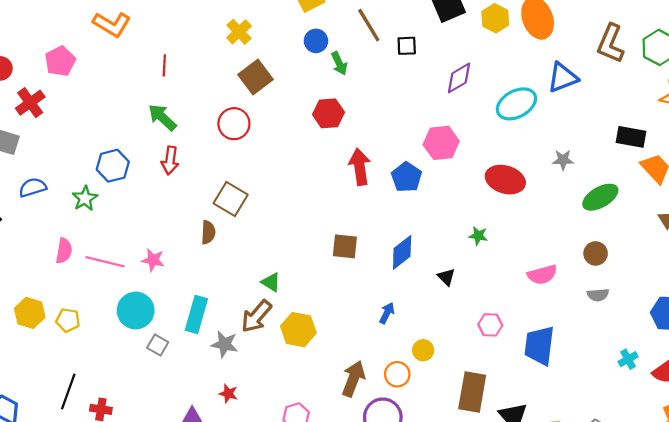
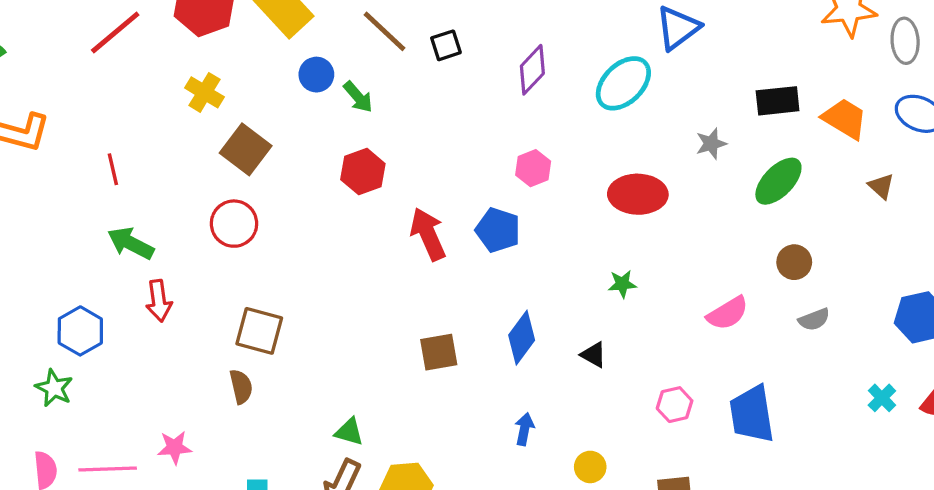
black rectangle: (631, 137) -> (778, 101), moved
pink hexagon: (441, 143) -> (533, 168), size x0.7

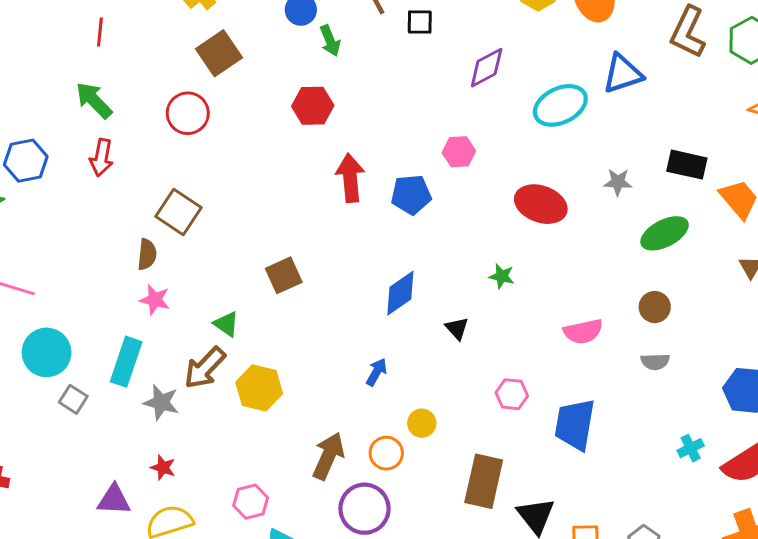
blue pentagon: (498, 230) -> (411, 195), turned 30
brown square: (439, 352) -> (284, 275), moved, turned -33
pink star: (175, 447) -> (155, 300), moved

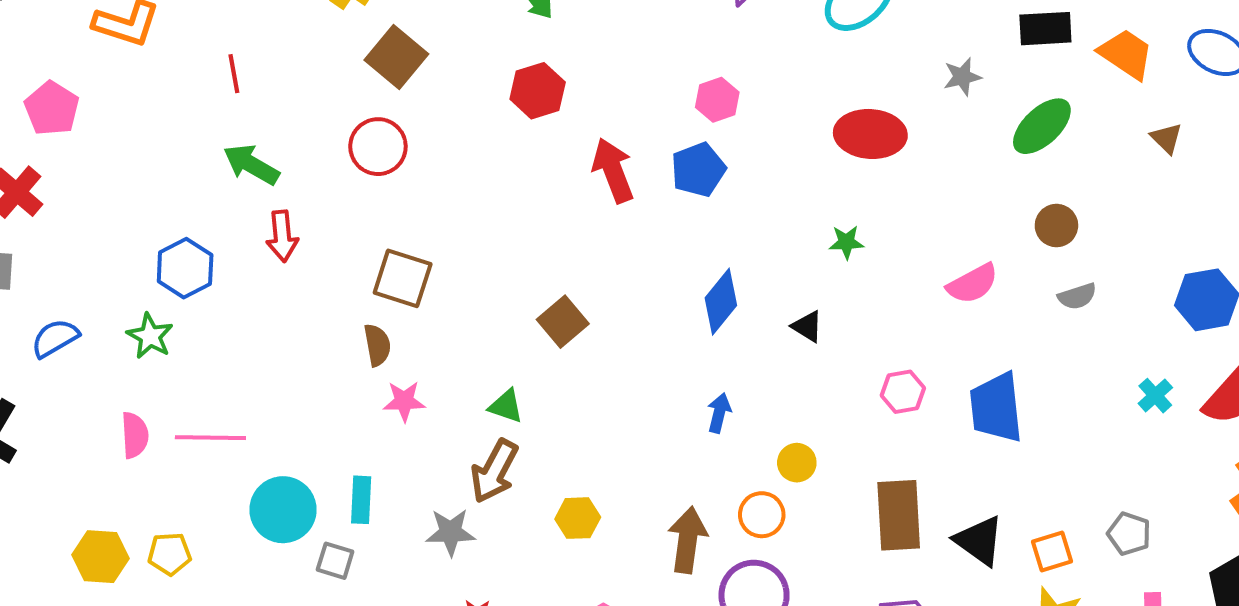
pink hexagon: (459, 152) -> (717, 100), moved
cyan rectangle: (126, 362) -> (361, 500), moved, size x0.7
yellow hexagon: (259, 388) -> (578, 518), moved, size x0.7

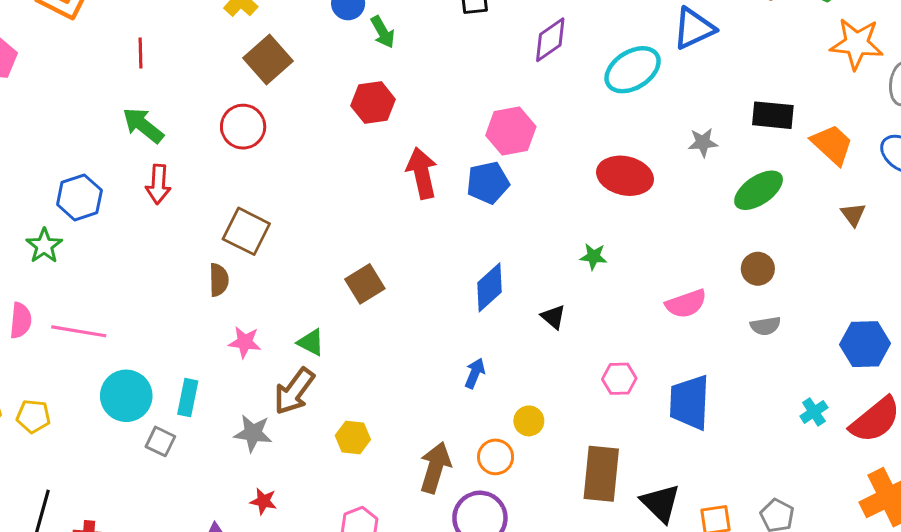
pink hexagon: (717, 100) -> (511, 131), size x1.4
pink star: (404, 401) -> (245, 342), moved

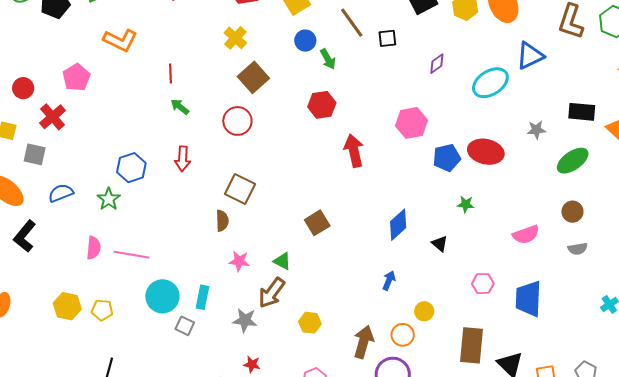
purple diamond: (550, 40) -> (437, 64), size x0.7
green arrow: (143, 125) -> (180, 107), moved, size x0.7
blue pentagon: (488, 183) -> (447, 158), moved

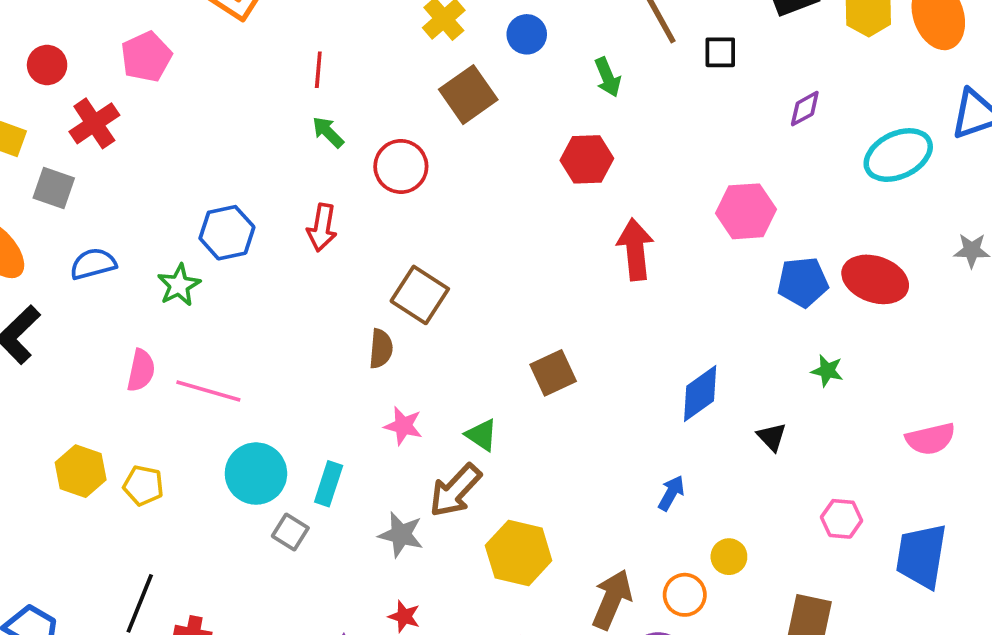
blue circle: (305, 41) -> (527, 34), moved
red circle: (237, 121) -> (401, 166), moved
yellow hexagon: (310, 323) -> (519, 553), size x1.6

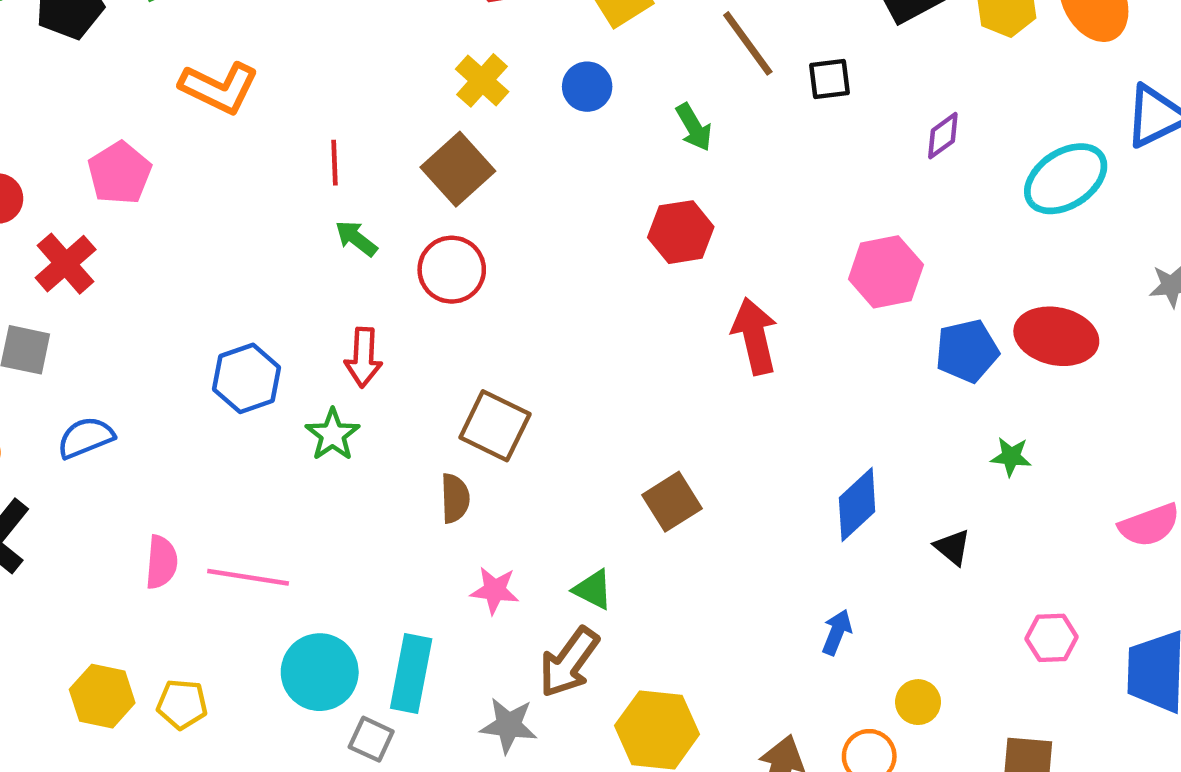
brown square: (468, 95) -> (458, 169), moved
green star: (179, 285) -> (333, 435), moved
cyan rectangle: (329, 484) -> (411, 674), size x1.4

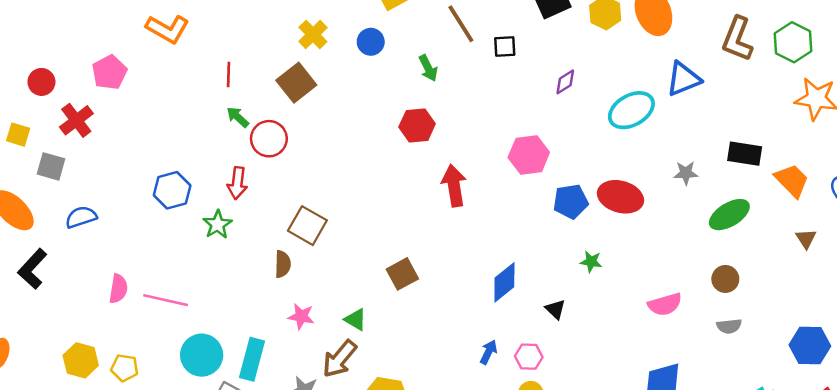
red circle: (452, 270) -> (269, 139), moved
pink hexagon: (1052, 638) -> (529, 357), moved

